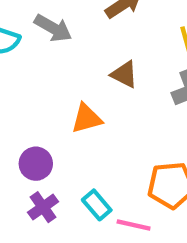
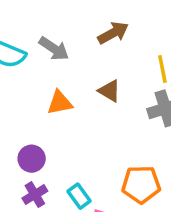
orange triangle: (87, 118) -> (60, 103), moved

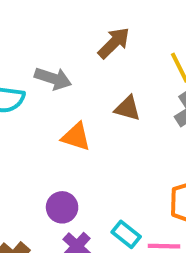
orange triangle: (60, 103) -> (76, 137), turned 44

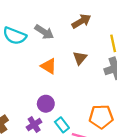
brown triangle: (128, 108) -> (80, 58), turned 40
purple circle: (62, 207) -> (46, 104), moved

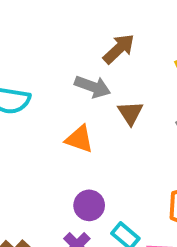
gray arrow: (44, 32) -> (93, 87), moved

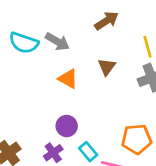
gray arrow: (93, 87) -> (57, 42), moved

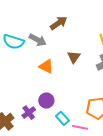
brown arrow: (107, 21) -> (59, 23), moved
purple cross: (53, 153) -> (29, 113), moved

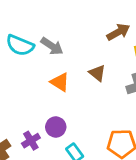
brown arrow: (59, 23) -> (118, 32), moved
brown triangle: (74, 57) -> (97, 73), turned -32

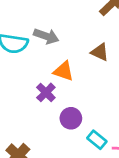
purple cross: (31, 141) -> (46, 92), moved

